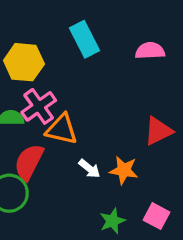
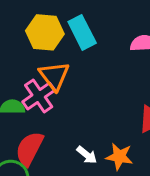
yellow hexagon: (24, 62) -> (45, 32), moved
orange triangle: (62, 129) -> (54, 76), moved, turned 40

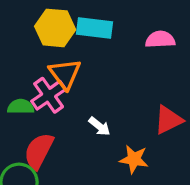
cyan rectangle: (82, 32) -> (95, 28), turned -56
white arrow: (87, 155) -> (99, 126), moved

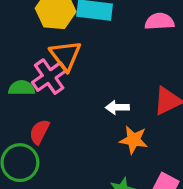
white arrow: (99, 126) -> (117, 107), moved, turned 140
red semicircle: (39, 151) -> (39, 132), size x0.7

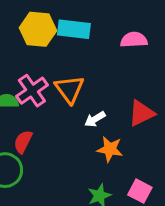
orange triangle: (65, 55) -> (69, 89), moved
white arrow: (117, 107) -> (95, 119), turned -30

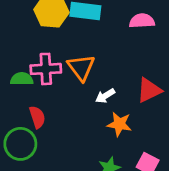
pink cross: (32, 91) -> (46, 69), turned 32
red semicircle: (23, 142) -> (37, 117), turned 135

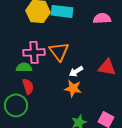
green semicircle: (22, 79) -> (24, 67), moved
red triangle: (149, 90) -> (107, 67), turned 36
orange star: (119, 124) -> (73, 88), moved

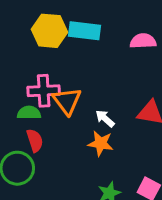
orange triangle: (59, 51) -> (67, 101), moved
white arrow: (76, 71) -> (105, 119), turned 72

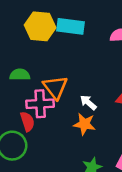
pink cross: (44, 91) -> (40, 104), moved
green semicircle: (29, 113) -> (20, 75), moved

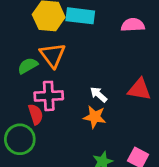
green semicircle: (20, 75) -> (28, 66), turned -30
orange triangle: (55, 87) -> (53, 55), moved

